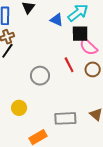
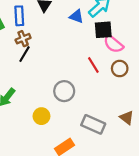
gray circle: (40, 76) -> (64, 91), moved
gray rectangle: (65, 118) -> (93, 124), turned 30

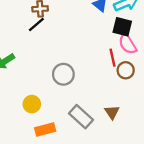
red line: (93, 65) -> (113, 58), moved
yellow circle: (41, 116) -> (32, 104), moved
brown triangle: (127, 118) -> (112, 112), moved

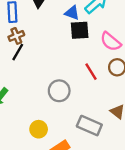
black square: (122, 27) -> (80, 30), moved
red line: (113, 58) -> (91, 72), moved

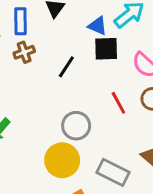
black line: (18, 52) -> (66, 67), moved
yellow circle: (39, 129) -> (62, 160), moved, size x1.5

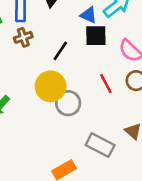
yellow circle: (62, 160) -> (51, 86), moved

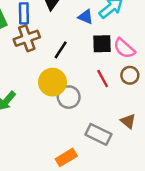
black square: (96, 36) -> (102, 44), moved
brown cross: (23, 37) -> (27, 38), size x1.5

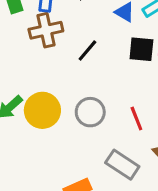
red line: (103, 79) -> (136, 119), moved
yellow circle: (52, 82) -> (42, 110), moved

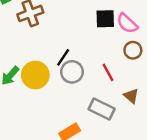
black line: (87, 50) -> (63, 57), moved

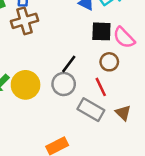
brown circle: (133, 50) -> (109, 62), moved
black line: (63, 57) -> (69, 64), moved
gray rectangle: (102, 109) -> (91, 110), moved

